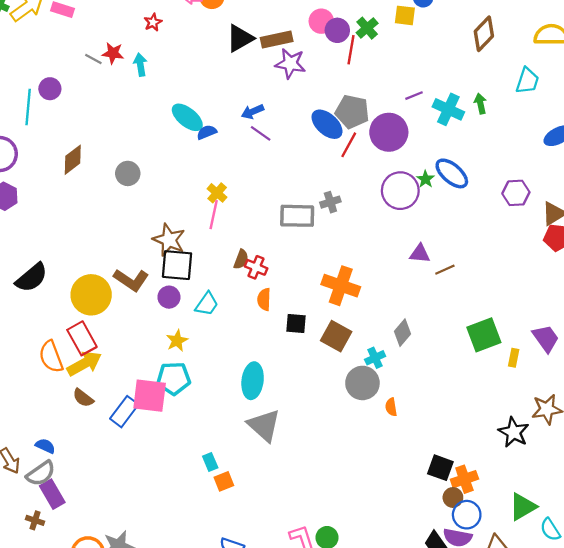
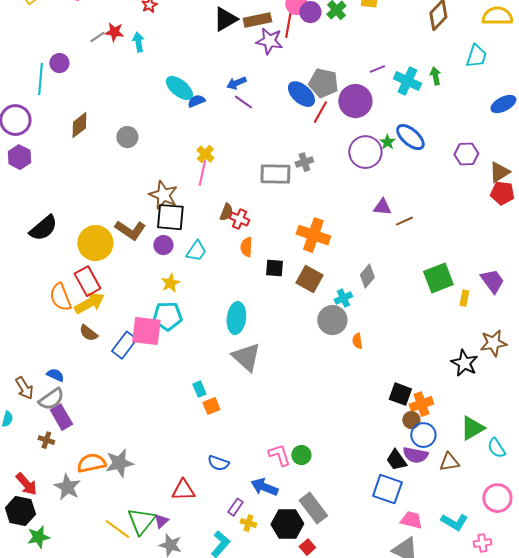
red line: (351, 50) -> (288, 25), moved
gray line: (93, 59) -> (97, 37), turned -63

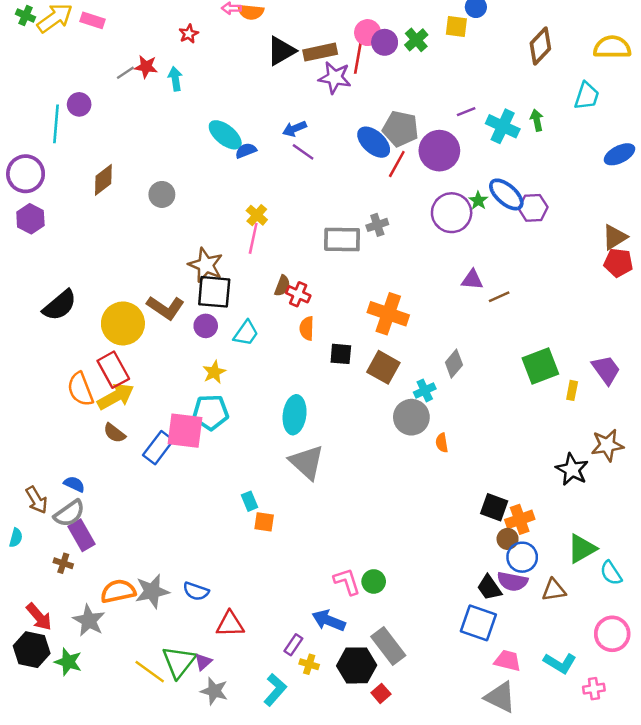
purple hexagon: (466, 154) -> (533, 208), moved
orange square: (211, 406) -> (264, 522), turned 30
blue semicircle: (218, 463) -> (196, 591), moved
green star: (38, 537) -> (68, 662), moved, turned 30

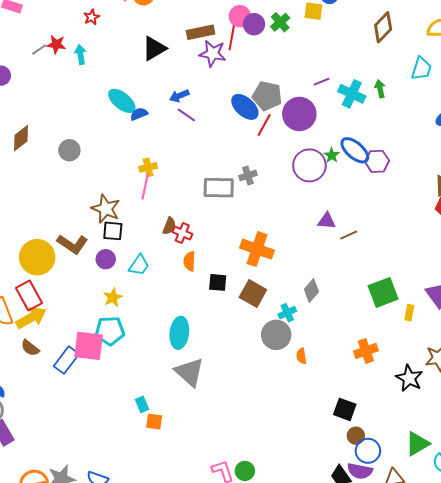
black triangle: (281, 51) -> (154, 48), moved
yellow cross: (257, 215) -> (148, 167), turned 36
black square: (214, 292) -> (113, 231), size x0.7
orange cross: (520, 519) -> (366, 351), moved

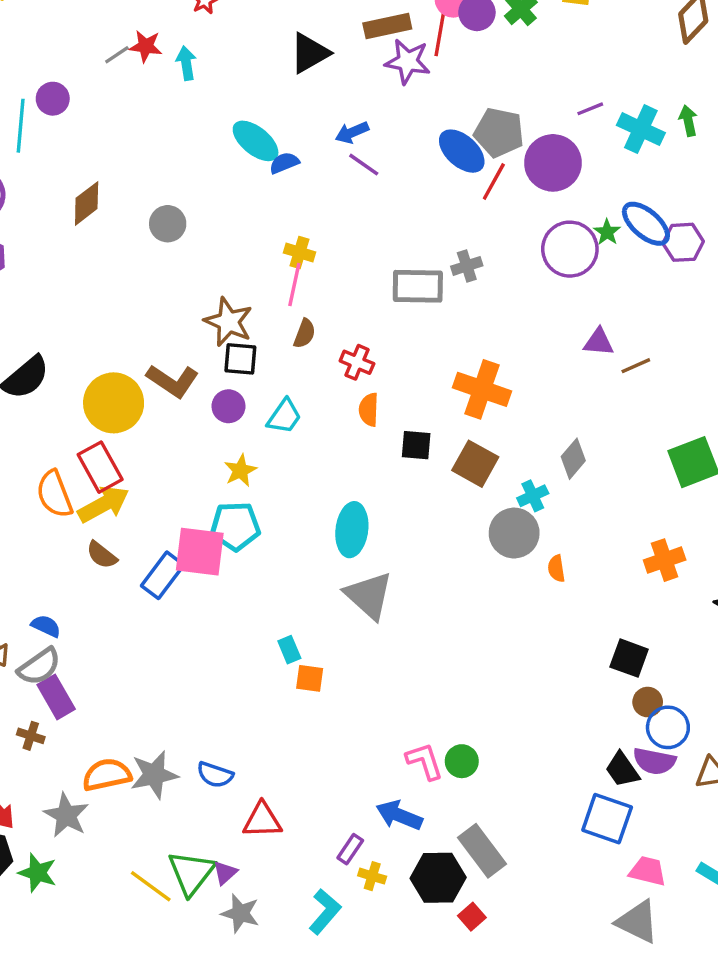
yellow cross: (148, 167) -> (299, 252), turned 30
brown semicircle: (169, 226) -> (305, 334), moved

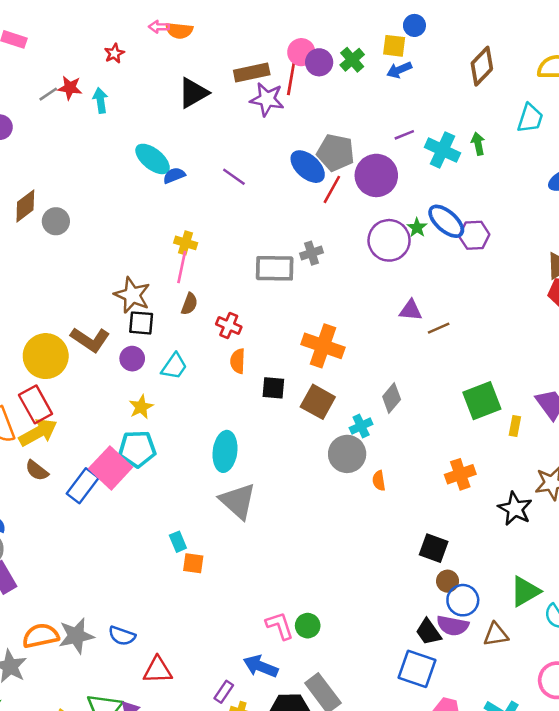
blue arrow: (352, 132) -> (399, 70), moved
gray circle: (168, 224) -> (56, 221), moved
pink square: (200, 552) -> (111, 468), turned 36

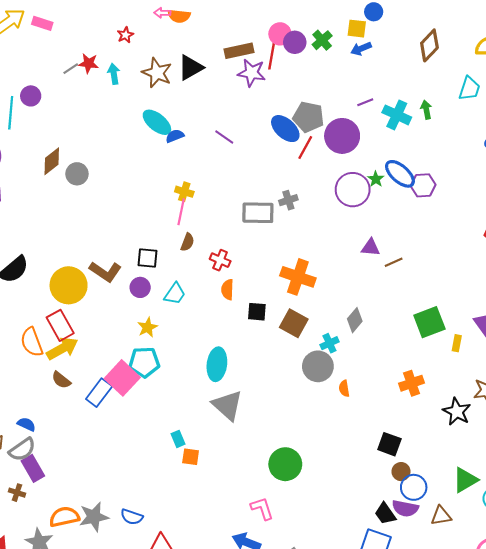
brown star: (132, 295) -> (157, 73), moved
green circle: (308, 626) -> (285, 464), moved, size x1.6

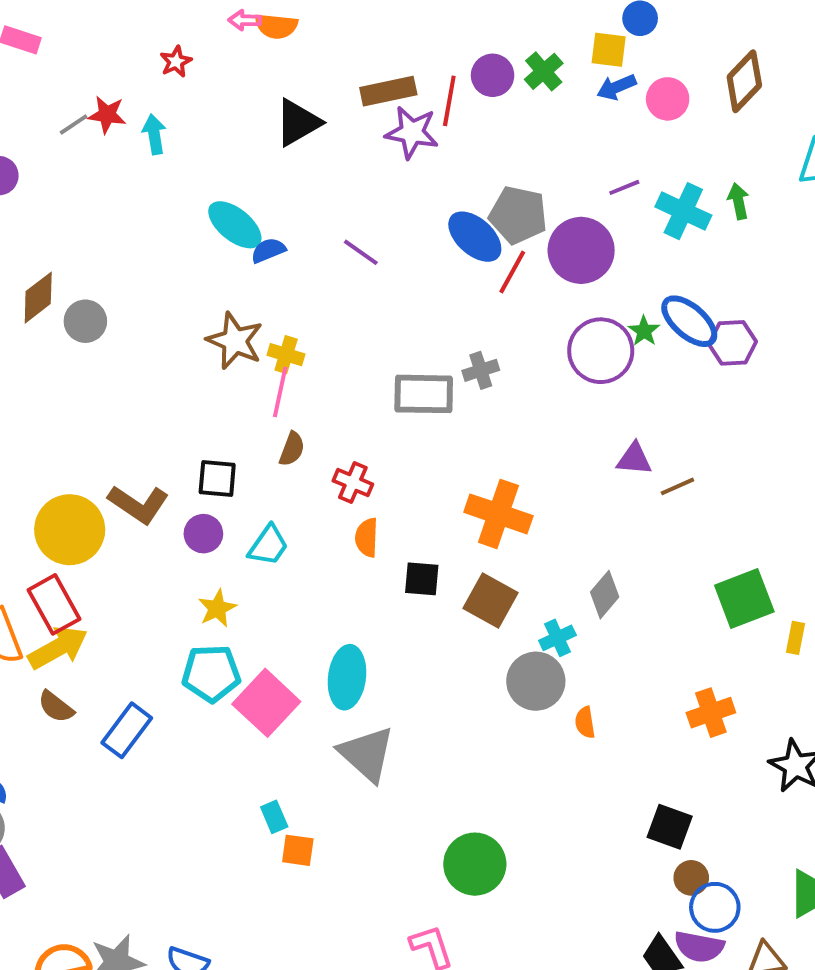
pink circle: (280, 34) -> (668, 99), moved
brown star: (157, 73) -> (235, 341), moved
pink square: (122, 378) -> (266, 703), moved

